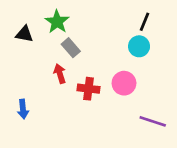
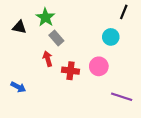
black line: (144, 22) -> (124, 12), moved
blue arrow: (23, 109) -> (18, 87), turned -56

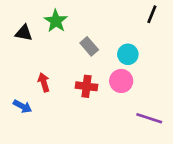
cyan circle: (111, 37) -> (128, 54), moved
gray rectangle: (56, 38) -> (89, 46), moved
red arrow: (48, 59) -> (44, 82), moved

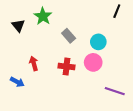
black triangle: (24, 33) -> (18, 25), turned 40

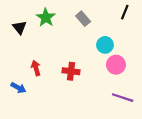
gray rectangle: (69, 36) -> (83, 19), moved
pink circle: (93, 62) -> (116, 65), moved

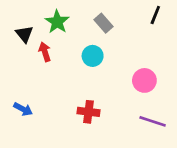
cyan circle: (105, 45) -> (93, 56), moved
red arrow: (36, 68) -> (45, 52), moved
red cross: (71, 71) -> (88, 112), moved

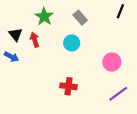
black triangle: (24, 34) -> (16, 35), moved
blue arrow: (23, 109) -> (11, 57), moved
purple line: (153, 121) -> (118, 94), turned -54

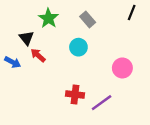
black triangle: (16, 35) -> (26, 38), moved
red arrow: (35, 40) -> (38, 55), moved, turned -32
purple line: (118, 94) -> (102, 103), moved

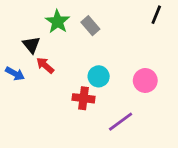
gray rectangle: (88, 19) -> (90, 26), moved
cyan circle: (78, 47) -> (99, 76), moved
red cross: (75, 95) -> (84, 98), moved

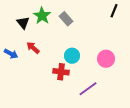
black triangle: (31, 45) -> (23, 23), moved

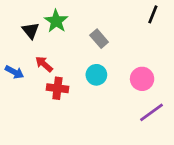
gray rectangle: (66, 19) -> (99, 39), moved
red cross: (61, 72) -> (57, 88), moved
purple line: (88, 89) -> (151, 112), moved

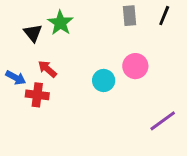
gray rectangle: (99, 39) -> (130, 16), moved, turned 36
pink circle: (142, 79) -> (135, 66), moved
red cross: (57, 88) -> (37, 95), moved

